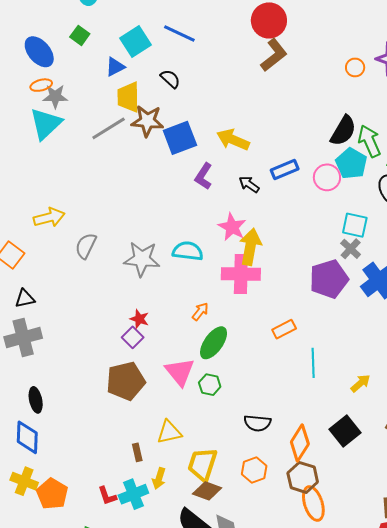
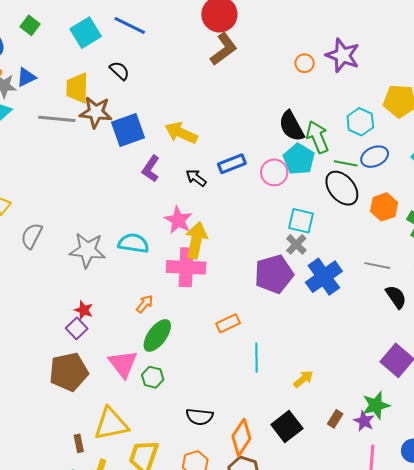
blue triangle: (115, 67) -> (26, 77), moved
gray line: (109, 128) -> (57, 119), turned 36
black semicircle: (343, 131) -> (291, 126), turned 120
yellow triangle: (169, 432) -> (111, 424), size x1.4

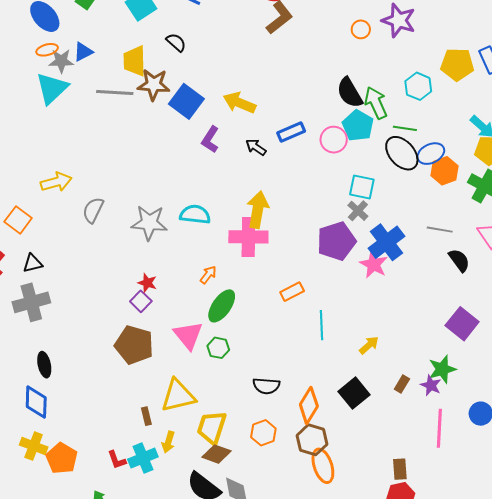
blue square: (128, 130) -> (186, 101), turned -32
blue ellipse: (375, 157) -> (431, 154), moved
pink star: (178, 220) -> (374, 264), moved
brown pentagon: (69, 372) -> (134, 345), turned 30

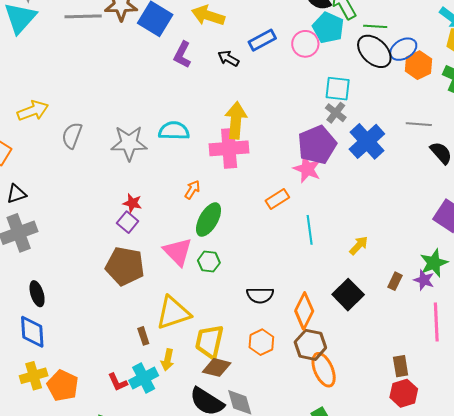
pink star: (374, 264) -> (307, 169), moved
yellow cross: (34, 446) -> (34, 376), turned -32

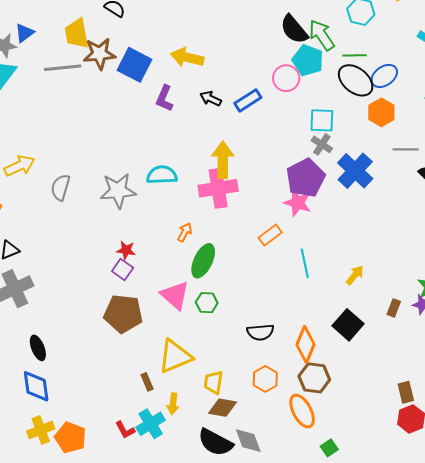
blue rectangle: (262, 40) -> (248, 100), moved
orange hexagon: (418, 65) -> (381, 112), moved
yellow trapezoid: (209, 342) -> (213, 382), size x0.7
orange ellipse: (324, 370) -> (302, 411), moved

